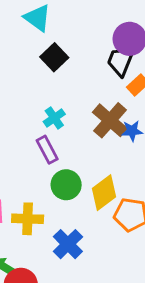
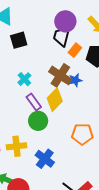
black square: (54, 57) -> (19, 40), turned 36
purple rectangle: (47, 150) -> (34, 102), moved
yellow diamond: (104, 193) -> (55, 100), moved

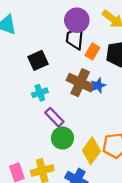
black square: (19, 40) -> (38, 60), moved
cyan cross: (24, 79) -> (40, 93), turned 32
yellow diamond: (55, 100) -> (91, 151), moved

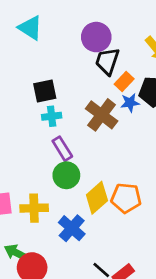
purple circle: (77, 20) -> (96, 37), moved
black square: (38, 60) -> (45, 91), moved
blue star: (98, 85) -> (130, 103), moved

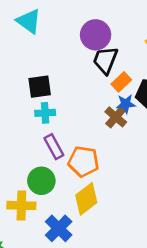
brown cross: (102, 115) -> (116, 117), moved, size x0.7
green circle: (66, 175) -> (41, 181), moved
orange pentagon: (126, 198) -> (83, 162), moved

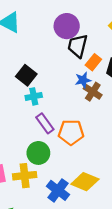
black square: (40, 87) -> (26, 75), turned -36
blue star: (126, 104) -> (83, 80), moved
yellow diamond: (86, 199) -> (85, 182), moved, turned 68

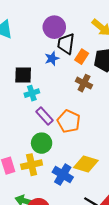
black square: (26, 75) -> (23, 75), turned -30
blue star: (83, 80) -> (52, 58), moved
orange pentagon: (71, 132) -> (69, 121), turned 30

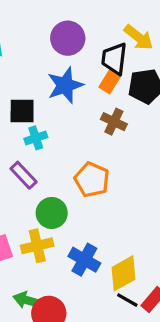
black trapezoid: (66, 44) -> (114, 59), moved
blue star: (52, 58) -> (65, 85), size x1.6
purple rectangle: (44, 116) -> (24, 175), moved
yellow diamond: (86, 164) -> (123, 273), moved, turned -45

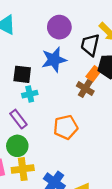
orange rectangle: (110, 82) -> (94, 74), moved
orange pentagon: (92, 180) -> (66, 127), turned 30
green circle: (52, 213) -> (17, 146), moved

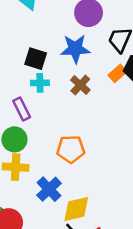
brown cross: (85, 88) -> (80, 85), moved
orange pentagon: (66, 127) -> (71, 149), moved

